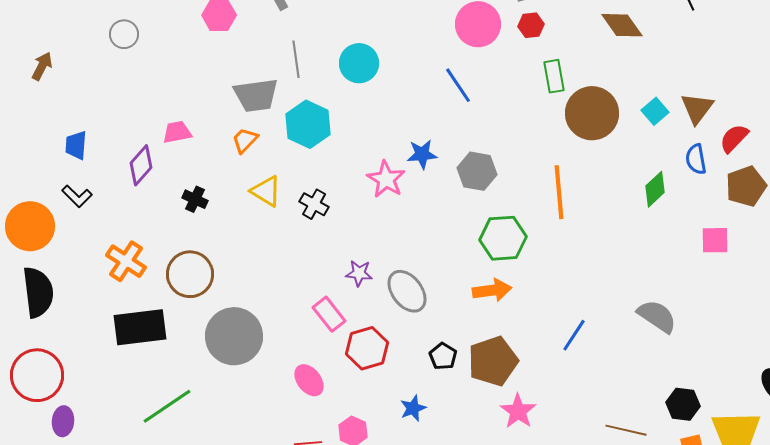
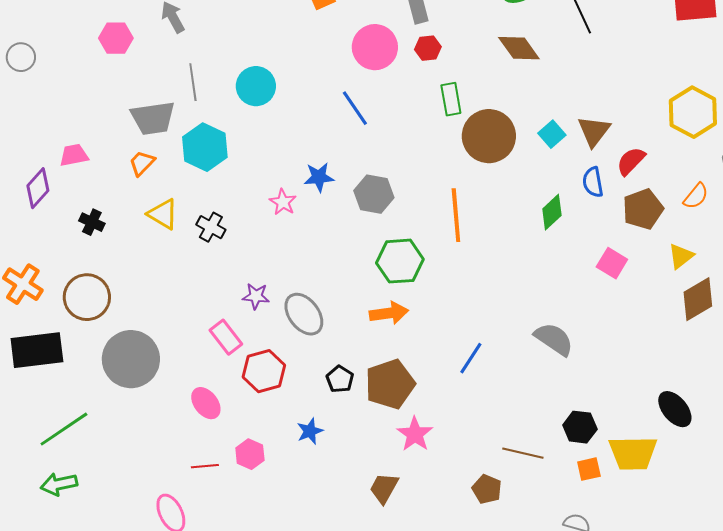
pink star: (386, 179) -> (283, 202), size x0.7
pink square: (715, 240) -> (612, 263), turned 32

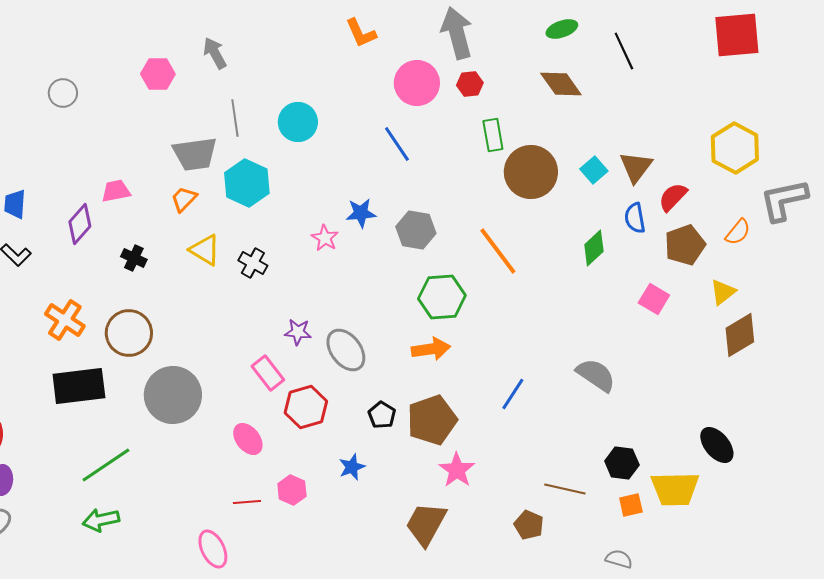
orange line: (456, 215) -> (498, 251), turned -32
brown trapezoid: (384, 488) -> (426, 524), size x1.4

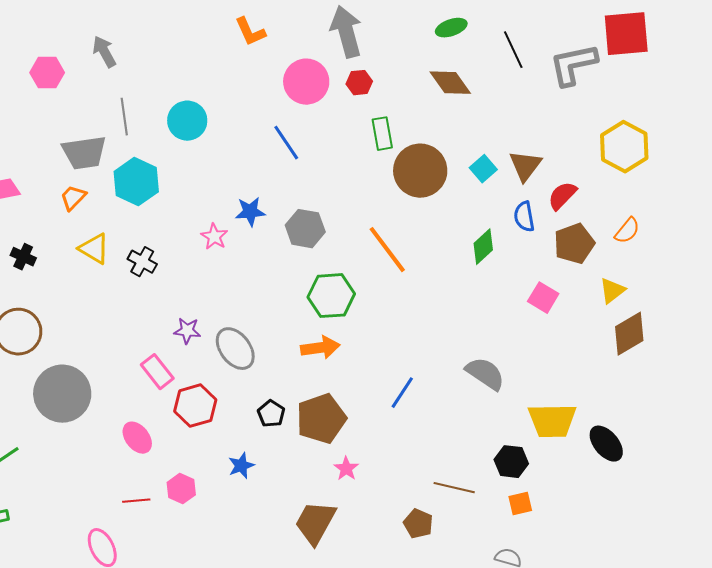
gray L-shape: (784, 200) -> (573, 65), moved
pink star: (457, 470) -> (346, 469), size x0.7
yellow trapezoid: (675, 489) -> (552, 421), moved

